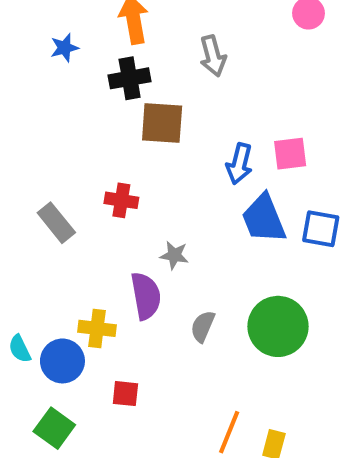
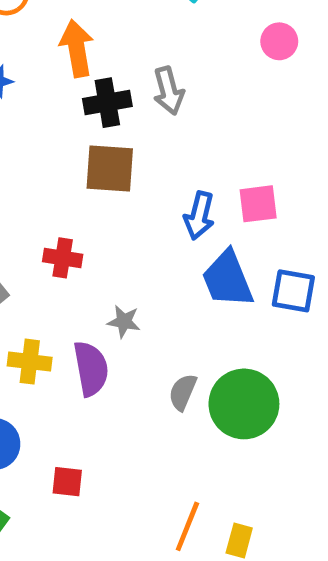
black cross: (130, 78) -> (107, 103), moved
gray semicircle: (203, 326) -> (183, 392), moved
yellow cross: (97, 328) -> (30, 362), moved

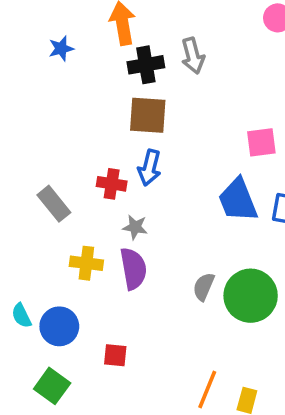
blue arrow: (199, 216) -> (150, 168), moved
gray star: (124, 322) -> (135, 227), moved

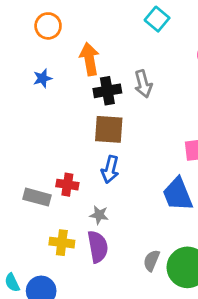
red cross: (112, 184) -> (67, 185), moved
gray rectangle: (54, 204) -> (37, 197), turned -36

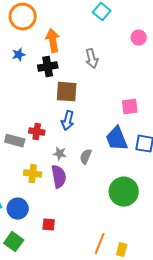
orange circle: (48, 26) -> (23, 17), size x1.4
black cross: (107, 91) -> (48, 67), moved
gray semicircle: (152, 260) -> (86, 157), moved

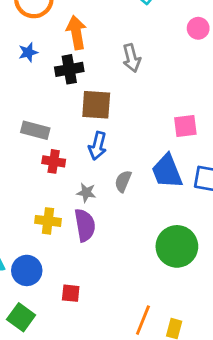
gray rectangle: (15, 141) -> (35, 130), moved
gray semicircle: (86, 157) -> (123, 181), moved

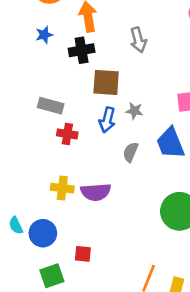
gray star: (86, 193) -> (134, 111), moved
purple semicircle: (85, 225) -> (96, 192), turned 96
green square: (21, 317) -> (52, 276), moved, turned 35

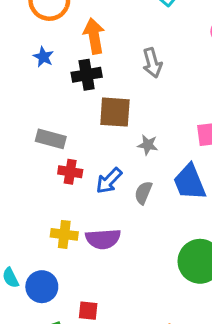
blue star: (44, 35) -> (43, 57), turned -30
blue arrow: (107, 120) -> (109, 181), moved, turned 30

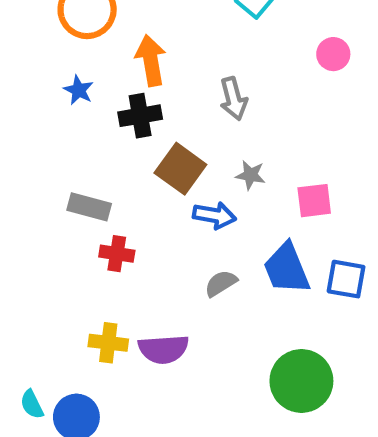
brown square: (115, 112) -> (180, 169), turned 32
gray star: (148, 145) -> (250, 175), moved
blue arrow: (109, 181) -> (214, 215), moved, turned -124
gray semicircle: (143, 193) -> (221, 283), turned 35

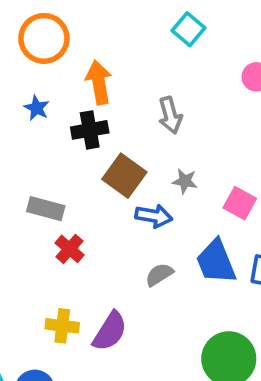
pink square: (314, 201) -> (240, 203), turned 36
red cross: (117, 254) -> (70, 249), turned 32
purple semicircle: (163, 349) -> (110, 331), turned -54

